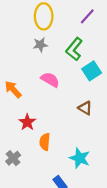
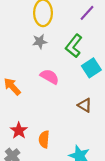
red star: (27, 122) -> (19, 130), moved

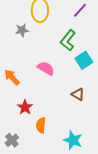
gray star: (40, 41) -> (22, 30), moved
red star: (19, 130) -> (25, 107), moved

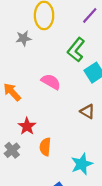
gray cross: (12, 140) -> (12, 150), moved
cyan star: (73, 140) -> (82, 164), turned 30

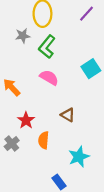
green L-shape: (76, 50) -> (47, 47), moved
brown triangle: (87, 111) -> (68, 115), moved

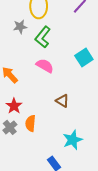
red star: (26, 120) -> (14, 106), moved
orange semicircle: (44, 140) -> (30, 123), moved

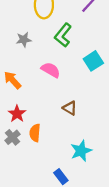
gray star: (20, 27) -> (24, 40), moved
green L-shape: (43, 37) -> (63, 35), moved

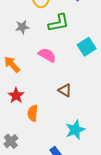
green L-shape: (63, 35) -> (59, 23), turned -140
gray cross: (12, 137) -> (11, 141), moved

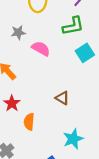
green L-shape: (59, 23) -> (73, 26), moved
pink semicircle: (47, 55) -> (41, 49), moved

